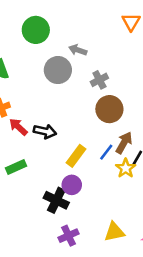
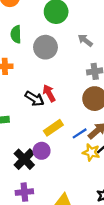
gray circle: (58, 70) -> (45, 47), moved
red arrow: (18, 127) -> (49, 93), moved
yellow star: (126, 168) -> (91, 152), turned 30

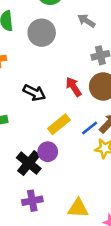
red arrow: (49, 93) -> (73, 87), moved

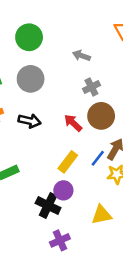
gray arrow: (86, 21) -> (81, 56), moved
black arrow: (34, 93) -> (30, 121), moved
yellow triangle: (78, 208) -> (102, 215), moved

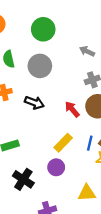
blue line: (98, 158) -> (90, 143), turned -32
black cross: (48, 205) -> (23, 179), moved

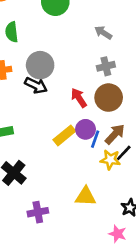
gray circle: (40, 66) -> (40, 65), moved
purple circle: (56, 167) -> (86, 129), moved

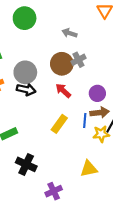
brown circle: (109, 98) -> (62, 64), moved
purple circle: (86, 129) -> (97, 93), moved
brown arrow: (115, 134) -> (100, 113), turned 54

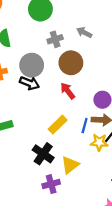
gray cross: (78, 60) -> (55, 39), moved
black cross: (26, 164) -> (43, 154), moved
yellow triangle: (89, 169) -> (70, 165), moved, turned -36
purple cross: (54, 191) -> (51, 184), moved

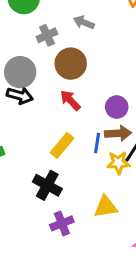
yellow triangle: (70, 165) -> (106, 207), moved, turned 36

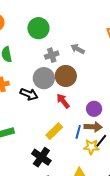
gray circle: (20, 72) -> (44, 78), moved

